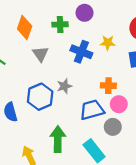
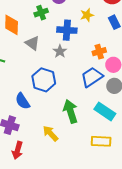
gray star: (64, 86) -> (60, 51), moved

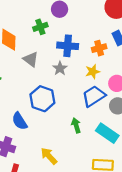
yellow star: (87, 15) -> (93, 72), moved
orange cross: (99, 52) -> (99, 48), moved
green arrow: (70, 111) -> (76, 125), moved, size x0.6

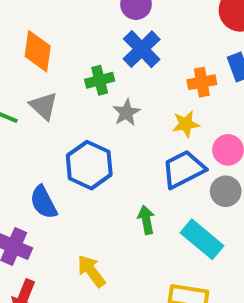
green cross: (40, 27) -> (100, 80), moved
blue cross: (68, 46) -> (142, 49), moved, turned 36
gray triangle: (31, 59) -> (44, 106), moved

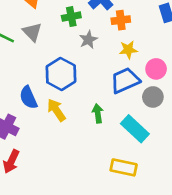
orange cross: (202, 82) -> (121, 20), moved
yellow arrow: (91, 271) -> (56, 110), moved

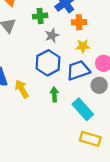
blue hexagon: (61, 74) -> (48, 63), moved
yellow rectangle: (124, 167) -> (90, 139), moved

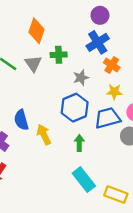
green cross: (40, 16) -> (59, 55), moved
orange cross: (79, 22) -> (112, 65), turned 32
cyan rectangle: (83, 109) -> (84, 180), moved

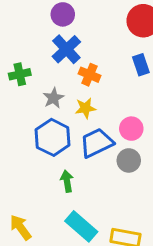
yellow star: (114, 92) -> (85, 108), moved
yellow arrow: (44, 135) -> (21, 227), moved

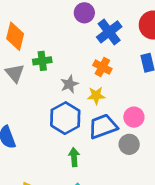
blue cross: (66, 49) -> (109, 32), moved

